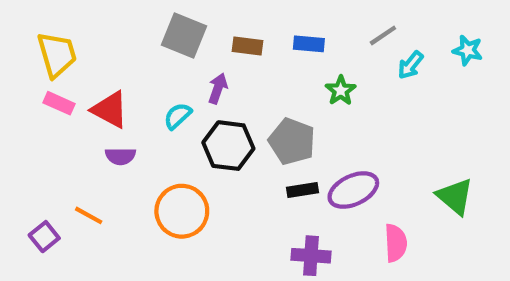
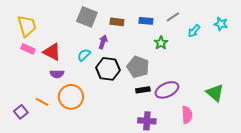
gray line: (383, 35) -> (173, 17), moved
orange circle: (182, 211) -> (71, 97), moved

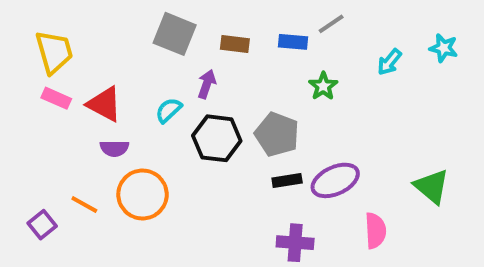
gray line: (173, 17) -> (331, 24), moved

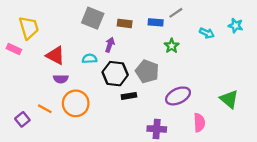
cyan arrow: (389, 62) -> (207, 33), turned -104
pink rectangle: (56, 98) -> (14, 49), moved
cyan semicircle: (169, 110) -> (90, 59), turned 40
black rectangle: (287, 180) -> (129, 96), moved

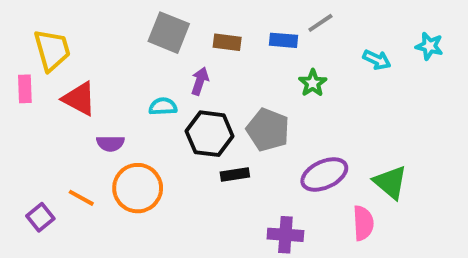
pink rectangle: (14, 49) -> (25, 89), turned 64
red triangle: (55, 55) -> (79, 99), moved
green triangle: (229, 99) -> (390, 182), moved

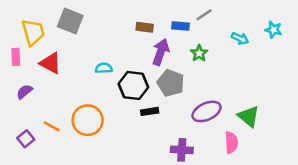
gray square: (169, 33) -> (70, 21), moved
purple arrow: (200, 81) -> (161, 52), moved, size x1.5
purple semicircle: (110, 143) -> (24, 92), moved, turned 140

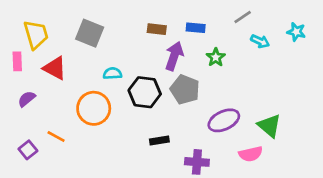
gray line: (204, 15) -> (243, 17), moved
gray square: (70, 21) -> (90, 33), moved
black rectangle: (150, 111) -> (159, 141), moved
orange circle: (88, 120) -> (94, 108), moved
pink semicircle: (231, 142) -> (251, 154), turned 80

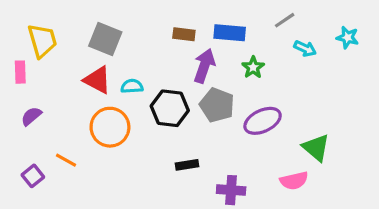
blue rectangle: (196, 28) -> (230, 33), size x1.4
red triangle: (55, 68) -> (97, 80), moved
purple ellipse: (224, 120) -> (263, 121), moved

